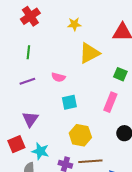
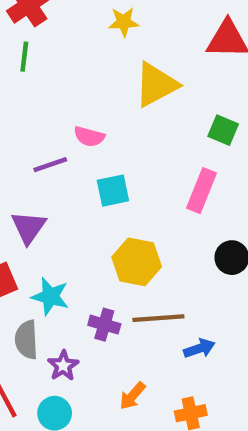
green line: (28, 52) -> (24, 57), moved
purple line: (27, 81) -> (50, 165), moved

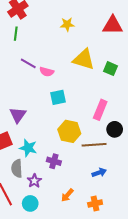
yellow star: (124, 22) -> (67, 24), moved
yellow triangle: (156, 85) -> (84, 59), moved, turned 45
purple line: (50, 165) -> (28, 63), moved, turned 49
pink rectangle: (202, 191) -> (100, 110), moved
brown line: (158, 318) -> (94, 145), moved

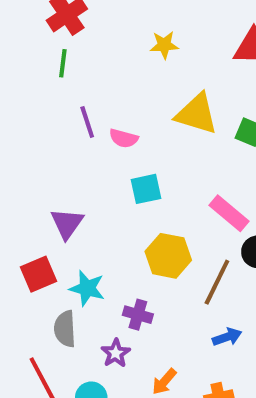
purple line: (28, 63) -> (87, 122), turned 42
pink rectangle: (100, 110) -> (229, 213), turned -72
brown line: (94, 145) -> (217, 282), turned -60
purple star: (34, 181) -> (116, 353), moved

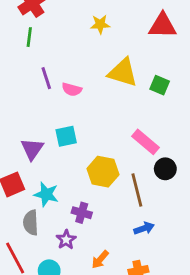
cyan square: (146, 189) -> (66, 136), moved
brown line: (217, 282) -> (137, 190), turned -40

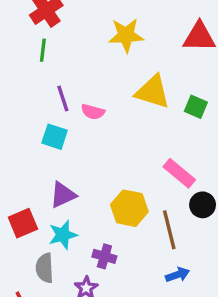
yellow star: (100, 24) -> (126, 35), size x1.5
cyan square: (66, 136) -> (55, 137), moved, turned 30
purple triangle: (32, 149) -> (63, 195), moved, turned 30
cyan star: (46, 194) -> (63, 235), turned -30

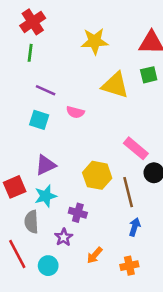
purple line: (63, 98) -> (46, 90), turned -48
green square: (196, 107) -> (149, 75), moved, turned -36
pink semicircle: (93, 112) -> (75, 112), moved
blue arrow: (178, 275) -> (135, 227), turned -54

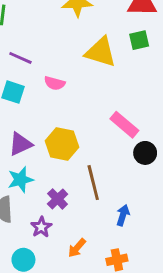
yellow hexagon: (97, 175) -> (62, 144), moved
brown line: (128, 192) -> (93, 183), moved
purple cross: (78, 213) -> (58, 199), turned 30

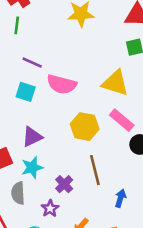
yellow triangle: (101, 52) -> (115, 83), moved
pink semicircle: (55, 83) -> (62, 84), size x1.6
yellow hexagon: (62, 144) -> (85, 127), moved

